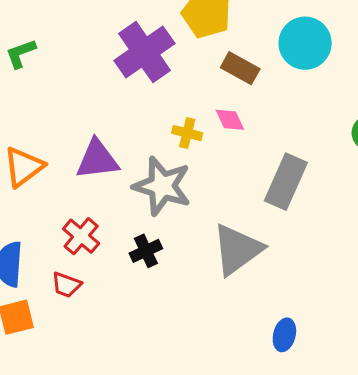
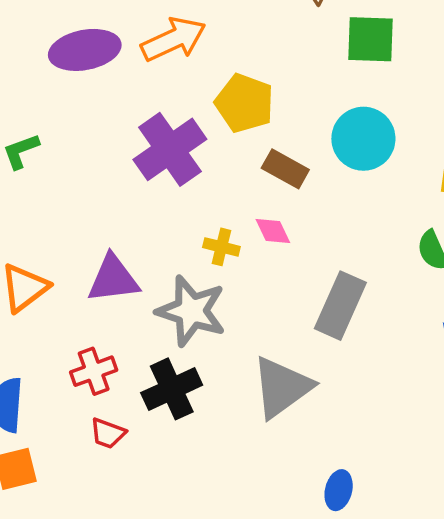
red cross: (81, 236) -> (94, 371), turned 30
black cross: (146, 251) -> (172, 389), size x1.5
red trapezoid: (66, 285) -> (108, 433), moved

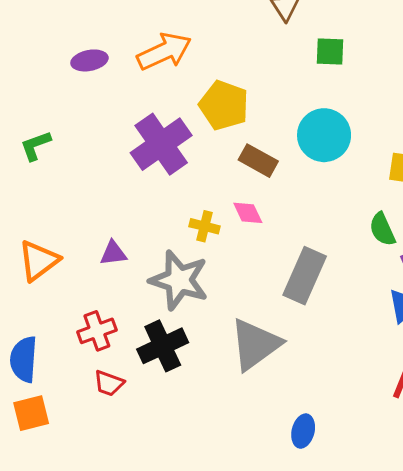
green square: (371, 39) -> (330, 51), size x0.7
purple ellipse: (85, 50) -> (89, 60), size x0.6
purple triangle: (113, 279) -> (113, 253), size x0.6

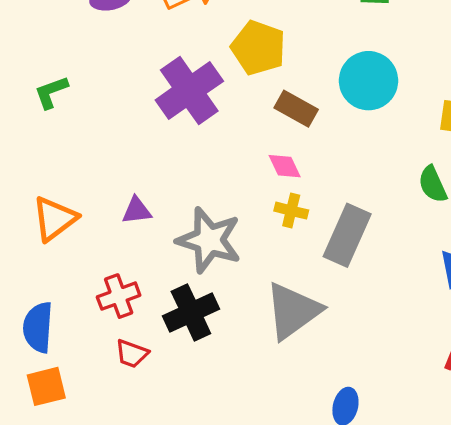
yellow cross: (205, 226) -> (291, 211), moved

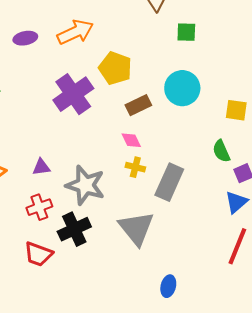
brown rectangle: (296, 109) -> (138, 105), turned -55
red cross: (119, 296) -> (39, 207), moved
gray triangle: (293, 311) -> (136, 228), turned -33
red trapezoid: (132, 354) -> (38, 254), size x1.4

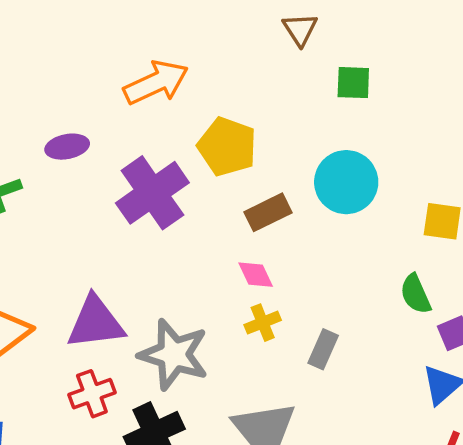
purple ellipse: (25, 38) -> (67, 147), moved
purple triangle: (41, 167) -> (96, 323), size x1.8
yellow cross: (135, 167) -> (263, 323), turned -36
gray rectangle: (169, 182) -> (323, 349), size x0.6

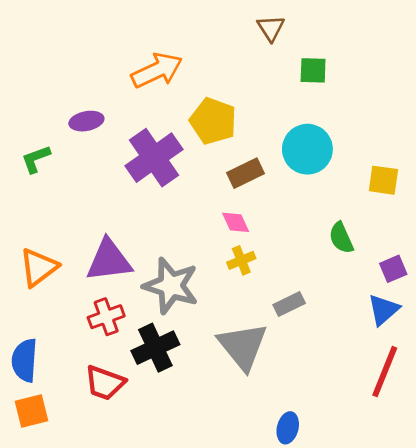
green semicircle: (416, 294) -> (341, 238), moved
gray rectangle: (323, 349) -> (289, 304), moved, turned 40

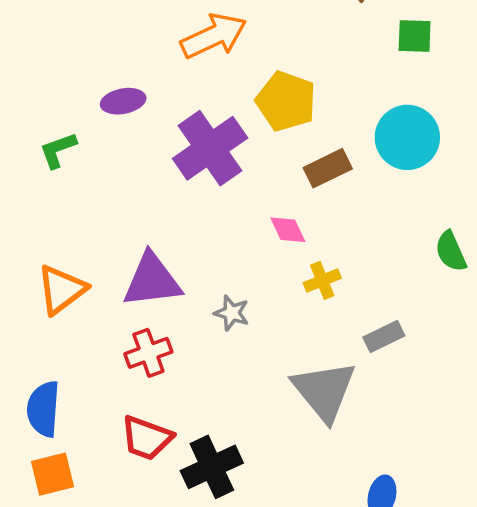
pink diamond: (236, 222) -> (288, 230), moved
gray star: (171, 286) -> (232, 313), size x0.5
black cross: (155, 348) -> (212, 467), moved

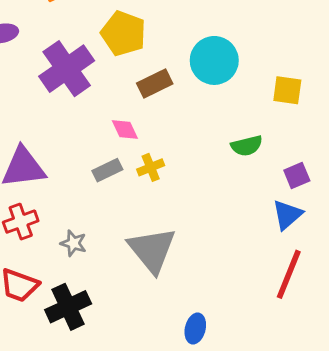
green semicircle: (451, 251) -> (247, 146), turned -80
gray star: (232, 313) -> (73, 243), moved
gray rectangle: (384, 337) -> (107, 170), moved

